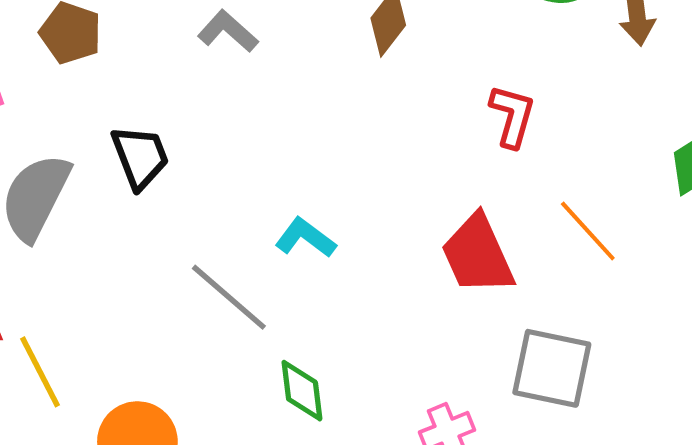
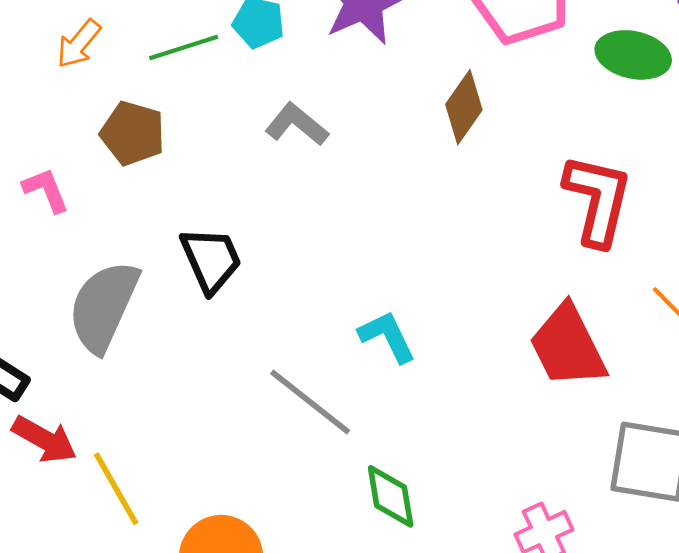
red L-shape: (512, 116) -> (598, 200), size x1.4
cyan L-shape: (305, 238) -> (387, 337), turned 30

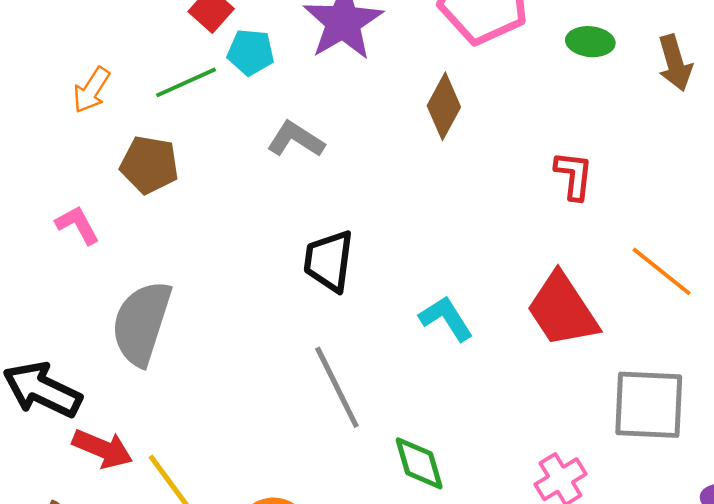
green ellipse: (633, 55) -> (590, 42), size x0.7
red L-shape: (598, 200) -> (574, 175), size x0.6
black trapezoid: (211, 260) -> (329, 261), moved, turned -142
cyan L-shape: (387, 337) -> (446, 318), moved
gray line: (310, 402) -> (337, 387), turned 32

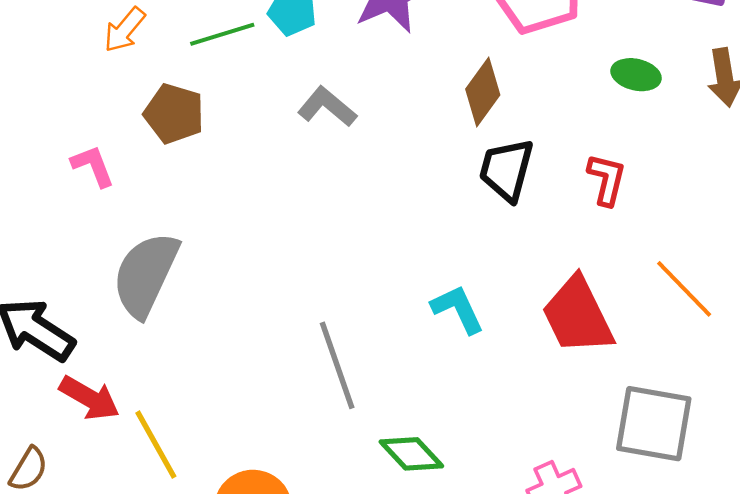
green ellipse: (590, 42) -> (636, 75), moved
black trapezoid: (329, 261) -> (506, 170), moved
green diamond: (419, 463) -> (411, 454), turned -34

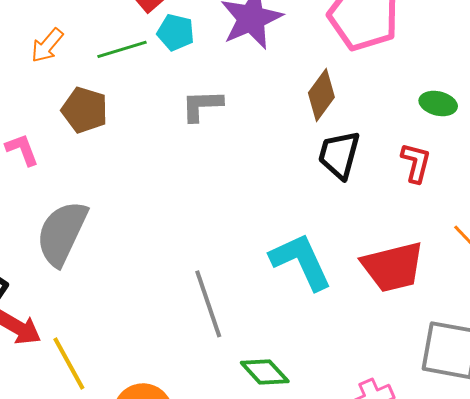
green ellipse: (636, 75) -> (438, 103), moved
gray L-shape: (327, 107) -> (202, 105), turned -42
cyan L-shape: (458, 309) -> (301, 261), size x1.5
red trapezoid: (578, 316) -> (393, 267), turned -78

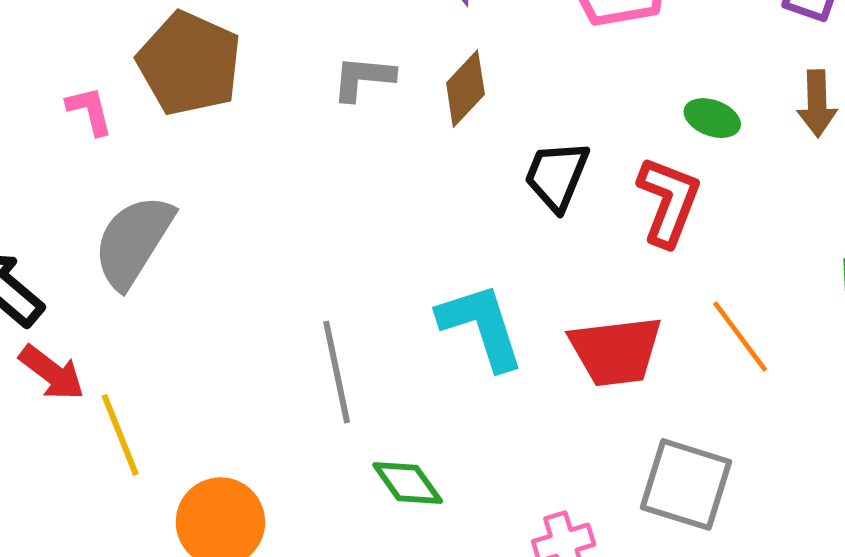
brown diamond: (321, 95) -> (465, 89), moved
brown pentagon: (85, 110) -> (189, 63), size x1.5
red L-shape: (416, 163) -> (669, 201), size x1.5

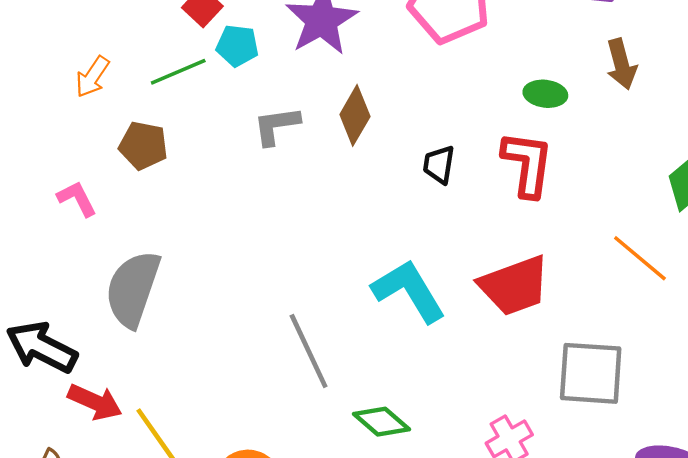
brown pentagon: (189, 63) -> (143, 146), size x0.6
black trapezoid: (557, 176) -> (439, 165), size x0.7
orange line: (740, 336) -> (640, 258), moved

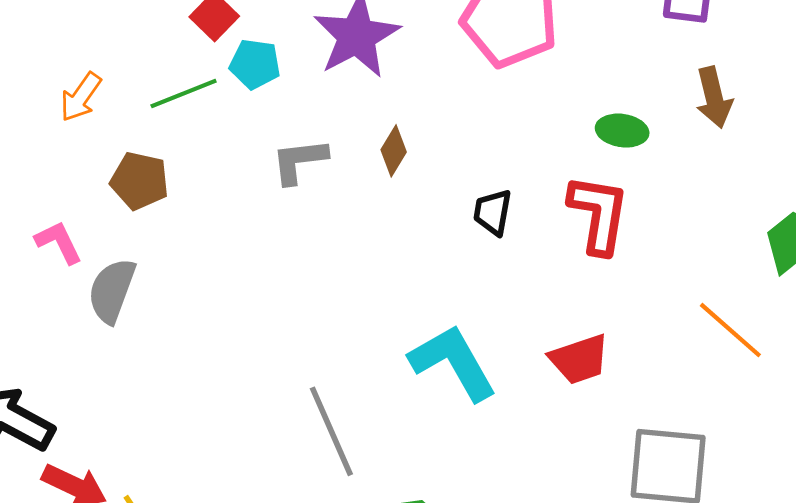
brown diamond: (355, 115) -> (394, 151), size x0.7
red trapezoid: (514, 286) -> (579, 359), size x0.7
gray semicircle: (133, 289) -> (112, 291), moved, size x0.7

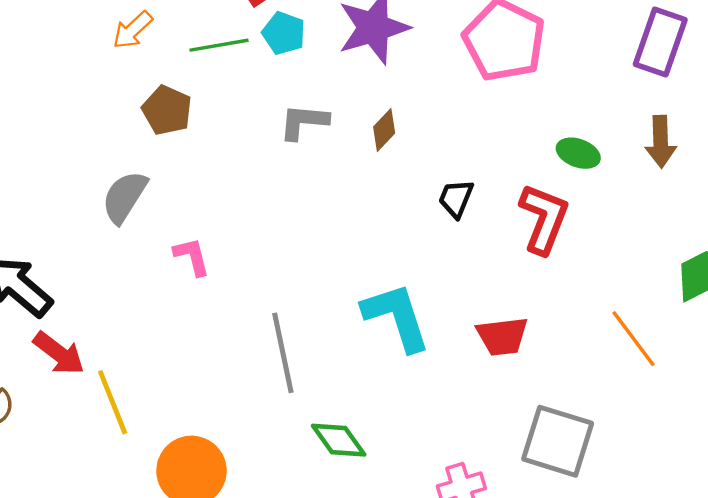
pink L-shape: (59, 242) -> (192, 256), moved

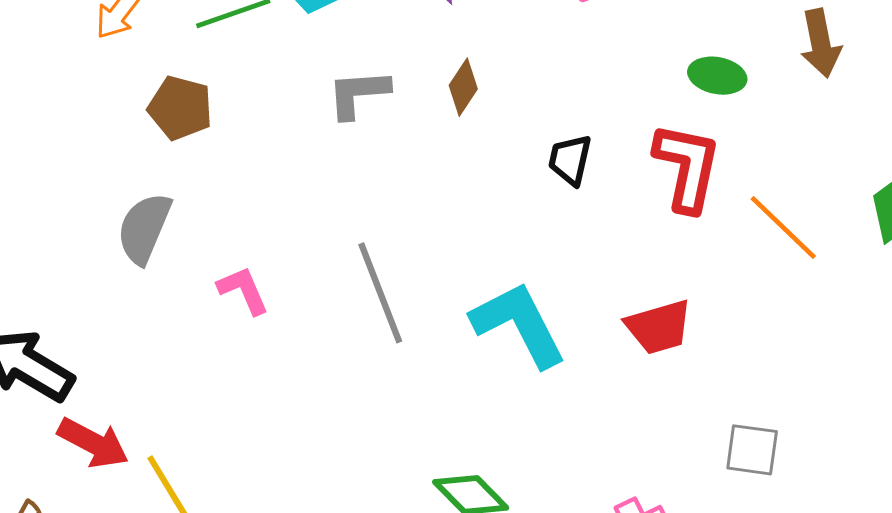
orange line: (633, 339) -> (783, 228), moved
gray line: (283, 353) -> (380, 293), moved
gray square: (558, 441) -> (752, 450), size x0.6

